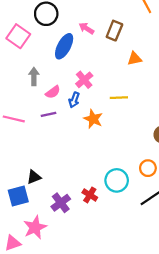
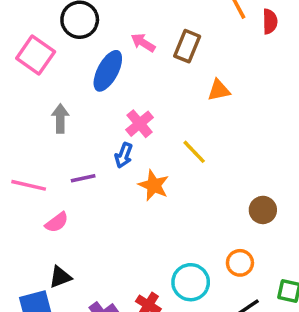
pink semicircle: (53, 92) -> (57, 222), moved
yellow line: (119, 98) -> (194, 152), turned 48

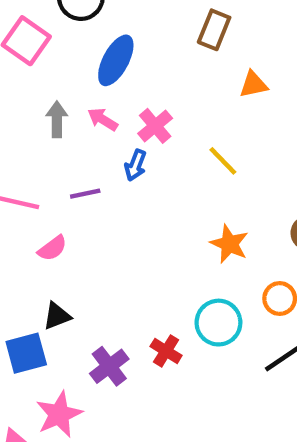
pink arrow: (143, 43) -> (103, 119), moved
orange star: (154, 185) -> (229, 244), moved

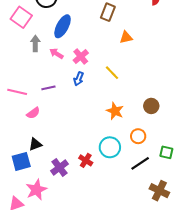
gray arrow: (57, 119) -> (35, 43), moved
blue arrow: (135, 165) -> (79, 79), moved

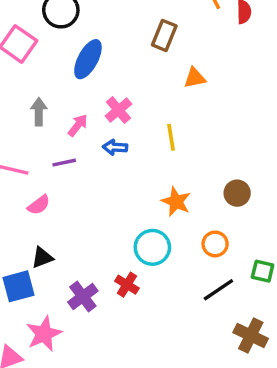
gray arrow: (35, 43) -> (39, 112), moved
pink arrow: (56, 54) -> (78, 125), moved, turned 96
yellow line: (112, 73) -> (171, 137), turned 35
blue arrow: (79, 79) -> (115, 147), turned 72
cyan circle: (110, 147) -> (152, 247), moved

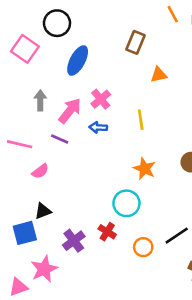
pink arrow: (78, 125) -> (70, 111), size x1.5
purple line: (64, 163) -> (60, 139), turned 36
orange circle: (215, 244) -> (143, 247), moved

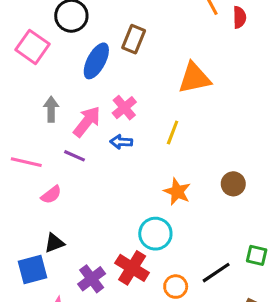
brown rectangle: (135, 42) -> (134, 39), moved
orange triangle: (159, 75) -> (194, 78), size x1.6
yellow line: (141, 120) -> (173, 132), turned 30
red cross: (107, 232) -> (132, 268), size x1.5

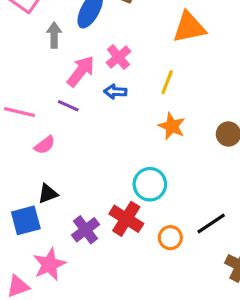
gray arrow: (51, 109) -> (54, 35), moved
orange star: (177, 192) -> (172, 126), moved

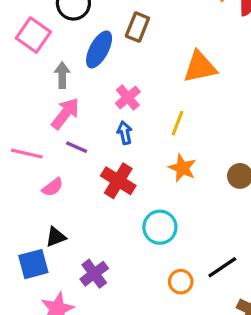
pink arrow: (81, 71) -> (65, 114), moved
blue arrow: (115, 92) -> (125, 133), turned 75
red cross: (126, 219) -> (118, 181), moved

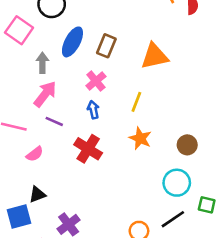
brown rectangle: (137, 27) -> (106, 46), moved
cyan circle: (160, 227) -> (177, 183), moved

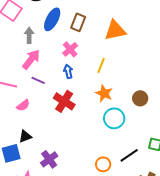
cyan circle: (177, 183) -> (114, 118), moved

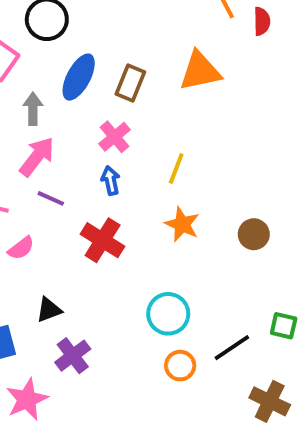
orange triangle: (115, 30) -> (200, 71), moved
cyan circle: (114, 118) -> (168, 314), moved
black triangle: (25, 136) -> (49, 310), moved

